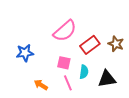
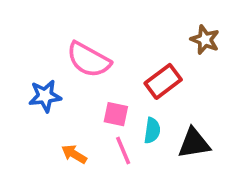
pink semicircle: (65, 31) -> (89, 60), moved, turned 70
brown star: (116, 44) -> (205, 40), moved

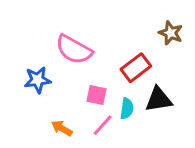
black triangle: (194, 143) -> (159, 99), moved
pink line: (123, 151) -> (103, 125), turned 65

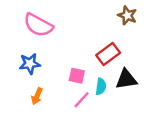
brown star: (171, 33) -> (127, 15), moved
pink semicircle: (74, 50) -> (38, 25), moved
orange arrow: (62, 128) -> (37, 96), moved, turned -98

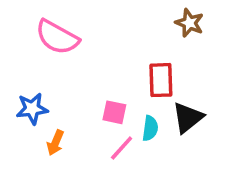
red rectangle: (108, 54) -> (161, 80), turned -55
blue star: (30, 64) -> (32, 109), moved
black triangle: (126, 79) -> (188, 118), turned -30

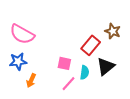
brown star: (189, 23) -> (113, 31), moved
pink semicircle: (57, 37) -> (22, 34), moved
red rectangle: (161, 80) -> (91, 45), turned 42

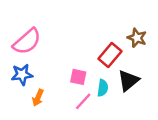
pink semicircle: (22, 34) -> (27, 41), turned -70

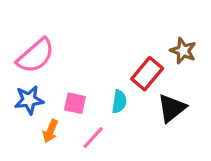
pink square: (78, 77) -> (75, 103), moved
cyan semicircle: (103, 88) -> (119, 102), moved
pink line: (83, 101) -> (93, 138), moved

